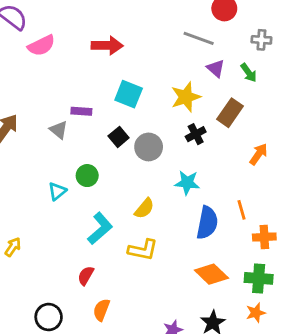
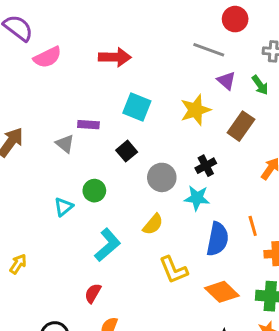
black cross: (196, 134) -> (206, 166), moved
gray circle: (149, 147) -> (162, 177), moved
yellow L-shape: (143, 250) -> (174, 270), moved, turned 56

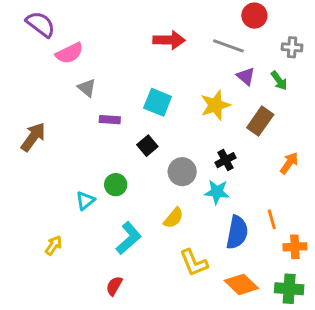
red arrow: (115, 57) -> (169, 40), moved
gray triangle: (65, 144) -> (87, 88), moved
yellow arrow: (18, 264) -> (53, 245), moved

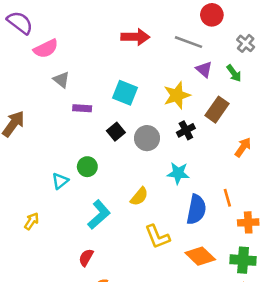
gray cross: (292, 47) -> (246, 43), turned 36
black cross: (226, 160) -> (186, 130), moved
gray circle: (182, 172) -> (147, 138), moved

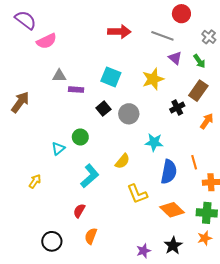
gray triangle: (61, 80) -> (59, 76), moved, turned -40
brown rectangle: (217, 110) -> (198, 91), moved
black cross: (186, 130) -> (177, 107), moved

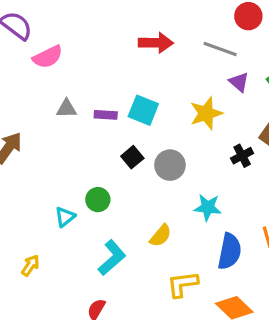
purple rectangle: (76, 90) -> (106, 115), moved
yellow L-shape: (137, 194) -> (183, 284), turned 105

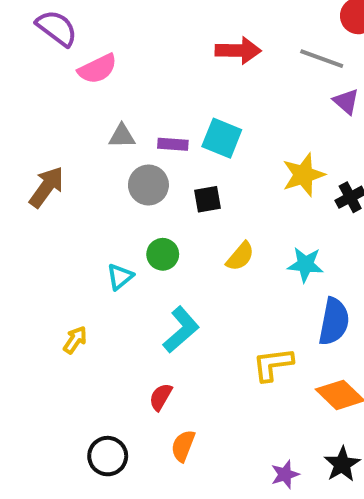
yellow star: (206, 113) -> (303, 175), moved
black square: (132, 157) -> (208, 199), turned 30
gray circle: (170, 165) -> (148, 185), moved
yellow semicircle: (161, 236) -> (240, 256), moved

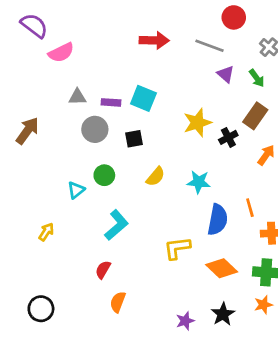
black circle: (108, 456) -> (41, 309), moved

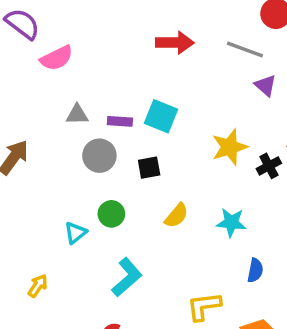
blue semicircle: (218, 220) -> (255, 270), size x0.6

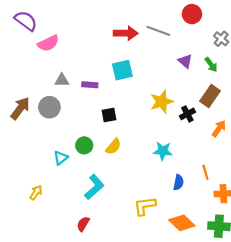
gray line: (245, 49) -> (158, 31), moved
cyan square: (161, 116) -> (122, 70), moved, turned -35
gray circle: (99, 156) -> (49, 107), moved
yellow semicircle: (176, 216) -> (113, 147), moved

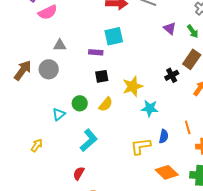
purple rectangle: (90, 85) -> (96, 52), moved
yellow star: (162, 102) -> (133, 86), moved
yellow L-shape: (145, 206) -> (141, 146), moved

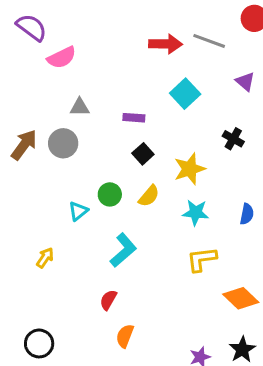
cyan square: (114, 36) -> (185, 94), moved, turned -30
black cross: (172, 75) -> (233, 139), moved, turned -32
black square: (102, 76) -> (143, 154), turned -32
cyan star: (150, 108) -> (196, 213), moved
blue semicircle: (164, 136) -> (247, 214), moved

